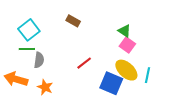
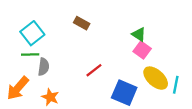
yellow ellipse: (126, 70) -> (156, 78), moved
cyan line: (147, 75) -> (176, 85), moved
orange arrow: (16, 79) -> (18, 88), turned -65

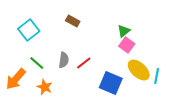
green triangle: (139, 34) -> (124, 31), turned 48
green line: (30, 54) -> (37, 63), moved, turned 42
gray semicircle: (44, 67) -> (64, 60), moved

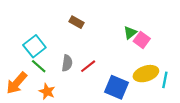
cyan square: (29, 30) -> (34, 46), moved
pink square: (127, 45) -> (142, 40), moved
yellow ellipse: (139, 70) -> (146, 74), turned -60

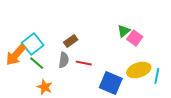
brown rectangle: (77, 22) -> (71, 41), moved, turned -64
red line: (88, 66) -> (84, 63), turned 49
orange arrow: (17, 83) -> (16, 55), moved

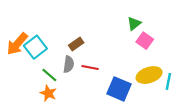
green triangle: (124, 31) -> (134, 24), moved
orange arrow: (16, 55) -> (17, 44), moved
green line: (37, 63) -> (49, 75), moved

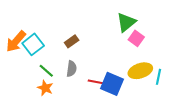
green triangle: (134, 24) -> (126, 22), size x1.5
gray semicircle: (69, 64) -> (72, 69), moved
red line: (90, 68) -> (96, 82), moved

